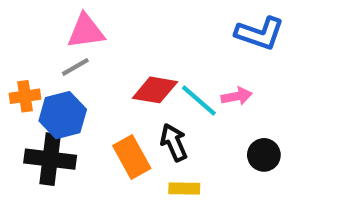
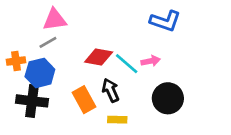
black circle: (264, 155) -> (168, 98), size x1.5

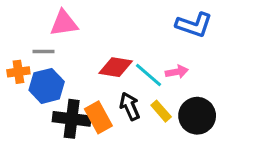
gray line: (48, 42) -> (44, 51), moved, turned 30
black cross: (32, 101) -> (72, 119), moved
yellow rectangle: (117, 120) -> (161, 111), moved, turned 48

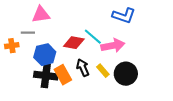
pink arrow: (177, 72) -> (113, 46), size x1.6
cyan line: (149, 75) -> (93, 37), moved
blue hexagon: (47, 86) -> (45, 55), moved

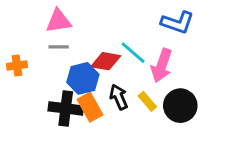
gray line: (28, 33) -> (59, 47), moved
pink arrow: (113, 46) -> (162, 65), turned 120
blue hexagon: (45, 55) -> (83, 78), moved

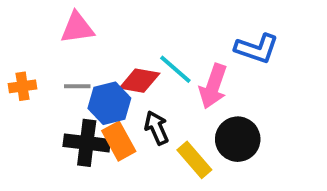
blue L-shape: (177, 23) -> (257, 49), moved
gray line: (59, 47) -> (77, 86), moved
yellow rectangle: (147, 101) -> (194, 160), moved, size x1.4

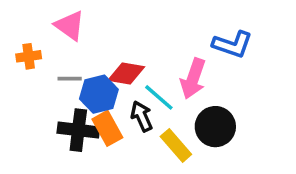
pink triangle: (77, 28) -> (70, 26), turned 44
cyan line: (175, 69) -> (159, 97), moved
orange cross: (22, 86) -> (29, 56), moved

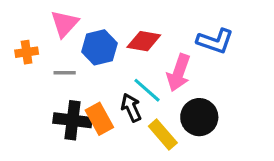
pink triangle: (70, 26) -> (65, 24), turned 36
red diamond: (126, 73) -> (144, 41), moved
blue hexagon: (99, 94) -> (99, 47), moved

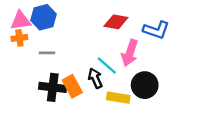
pink triangle: (65, 24) -> (21, 21), moved, turned 40
red diamond: (144, 41) -> (116, 22), moved
blue hexagon: (99, 47) -> (44, 17), moved
yellow rectangle: (163, 135) -> (118, 98), turned -40

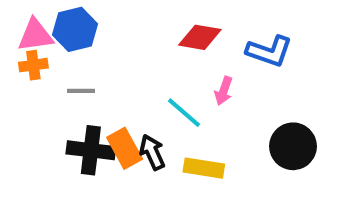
pink arrow: (130, 53) -> (224, 91), size x0.6
black arrow: (95, 78) -> (152, 152), moved
black circle: (145, 85) -> (293, 146), moved

